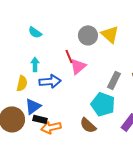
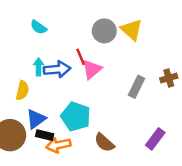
blue arrow: (50, 81) -> (57, 69), moved
cyan pentagon: (103, 104) -> (76, 117), moved

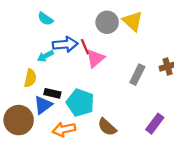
cyan arrow: (39, 67) -> (45, 56), turned -119
blue arrow: (57, 69) -> (65, 44), moved
black rectangle: (45, 135) -> (52, 93), moved

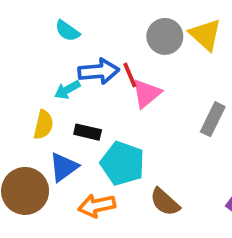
black rectangle: (52, 93) -> (88, 132), moved

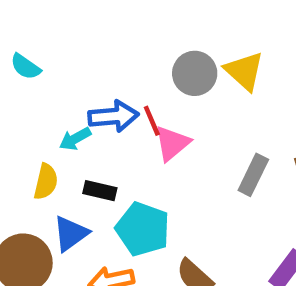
cyan semicircle: (67, 31) -> (25, 67), moved

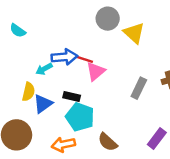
gray circle: (195, 73) -> (108, 19), moved
red line: (152, 121) -> (85, 59), turned -49
black rectangle: (100, 191) -> (72, 97), moved
blue triangle: (71, 234) -> (43, 104), moved

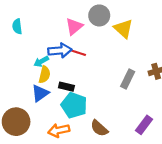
cyan semicircle: (18, 31) -> (17, 26), turned 48
pink triangle: (96, 71) -> (74, 26), moved
yellow semicircle: (28, 92) -> (45, 75), moved

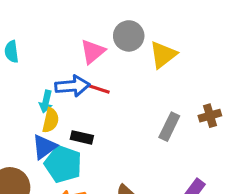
yellow triangle: (123, 29) -> (163, 55), turned 40
cyan arrow: (41, 61) -> (46, 102), turned -48
cyan pentagon: (74, 105) -> (63, 164), moved

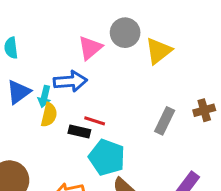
red line: (99, 89) -> (95, 121), moved
blue triangle: (44, 147) -> (19, 92), moved
cyan pentagon: (63, 164) -> (107, 157), moved

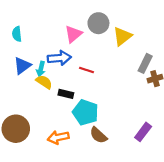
yellow semicircle: (49, 115) -> (44, 82), turned -70
red line: (95, 121) -> (86, 70), moved
gray rectangle: (165, 121) -> (145, 63), moved

